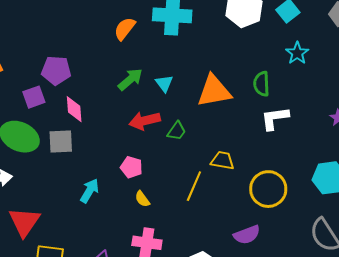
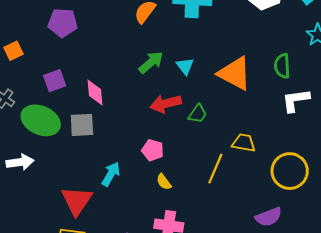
purple pentagon: (56, 70) -> (63, 23), moved
orange triangle: (214, 91) -> (235, 73), turned 39
red triangle: (24, 222) -> (77, 201), moved

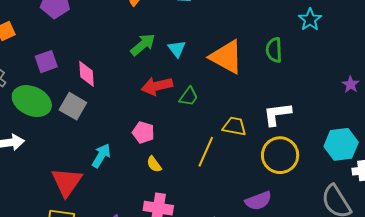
white L-shape: (296, 100) -> (277, 114), moved
gray square: (82, 125) -> (73, 106), turned 32

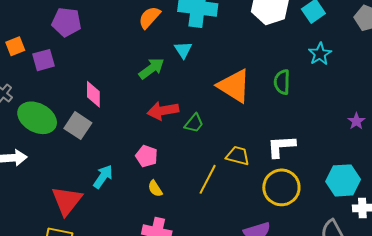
cyan triangle: (177, 49) -> (183, 50), moved
purple square: (46, 62) -> (43, 60), moved

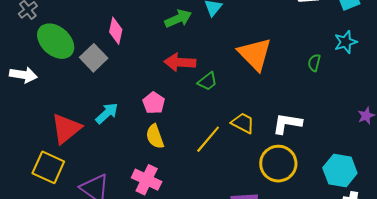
green semicircle: (282, 82) -> (314, 63), moved, size x0.7
yellow semicircle: (155, 189) -> (155, 136), size x1.4

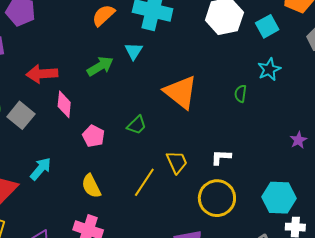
pink diamond: (116, 31) -> (64, 104), moved
red arrow: (180, 62) -> (42, 74), moved
pink pentagon: (154, 103) -> (93, 136), moved
yellow trapezoid: (243, 123) -> (177, 162), turned 45
white L-shape: (287, 123) -> (221, 157), size x0.7

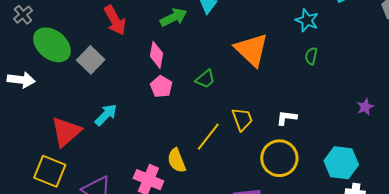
cyan star: (269, 69) -> (307, 20), moved, turned -30
red arrow: (42, 74) -> (115, 20), turned -120
pink diamond: (64, 104) -> (157, 55), moved
yellow semicircle: (91, 186) -> (177, 160), moved

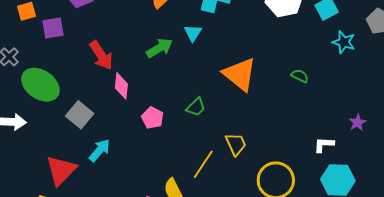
cyan star: (307, 20) -> (344, 42), moved
pink diamond: (157, 55) -> (121, 86), moved
green semicircle: (311, 56) -> (300, 76), turned 108
gray square: (91, 60) -> (80, 115), moved
white L-shape: (287, 118) -> (324, 145), moved

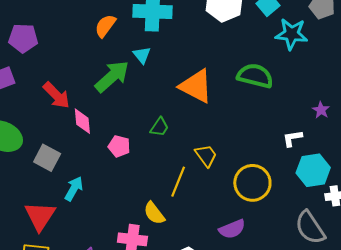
cyan star: (344, 42) -> (291, 34), size x1.4
green arrow: (159, 48) -> (112, 76), size x1.4
green semicircle: (300, 76) -> (255, 76), size x2.0

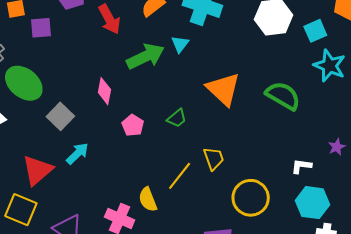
red arrow: (56, 95) -> (109, 19), moved

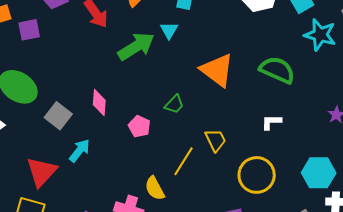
pink diamond: (104, 91) -> (99, 103), moved
pink pentagon: (133, 125) -> (139, 126), moved
white L-shape: (301, 166) -> (271, 122), moved

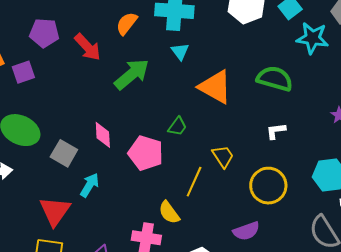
cyan triangle: (169, 30) -> (180, 51), moved
pink pentagon: (139, 126) -> (146, 153), size x1.6

